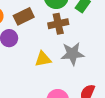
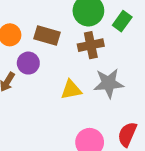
brown rectangle: (24, 16) -> (47, 35), turned 42

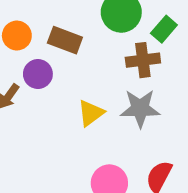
brown cross: (91, 45) -> (143, 60), moved
yellow triangle: (71, 90) -> (91, 113), turned -30

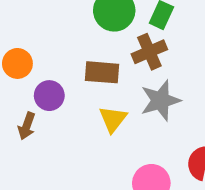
brown rectangle: (65, 40) -> (102, 72), moved

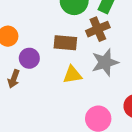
yellow triangle: (113, 119) -> (72, 75), turned 42

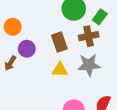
brown rectangle: (65, 43) -> (59, 42), turned 54

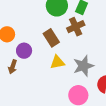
gray star: (89, 65) -> (83, 66), moved

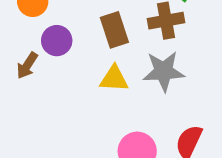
gray star: (83, 66) -> (164, 71), moved

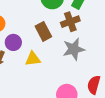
yellow triangle: (114, 79) -> (33, 59), moved

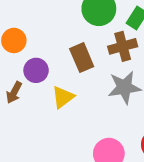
yellow triangle: (33, 59) -> (63, 97), turned -35

